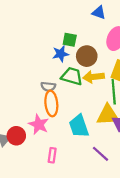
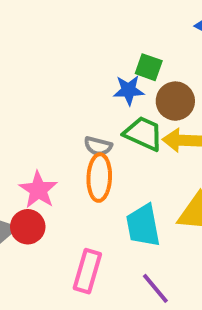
pink star: (39, 124) -> (38, 190), moved
purple line: (101, 154) -> (155, 288), moved
pink rectangle: (52, 155) -> (87, 271), size x1.5

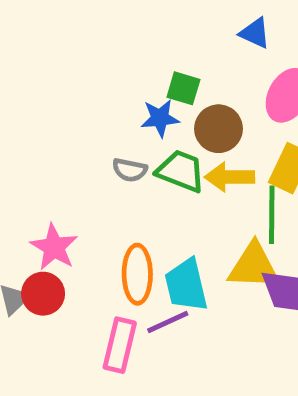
gray semicircle: (98, 146) -> (130, 170), moved
orange ellipse: (99, 178) -> (137, 274), moved
purple line: (155, 288) -> (168, 322), moved, turned -72

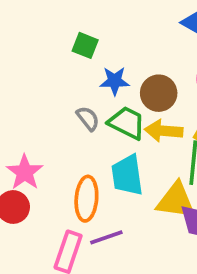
green square: (183, 88) -> (85, 45), moved
gray semicircle: (130, 170) -> (88, 118), turned -145
cyan trapezoid: (186, 285) -> (127, 175), moved

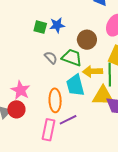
green square: (85, 45) -> (40, 27), moved
blue star: (115, 81) -> (57, 25), moved
yellow arrow: (164, 131) -> (93, 71), moved

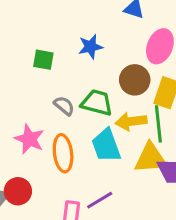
blue star: (57, 25) -> (91, 47), moved
brown circle: (87, 40) -> (135, 80), moved
pink star: (20, 90) -> (29, 139), moved
orange ellipse: (55, 100) -> (63, 153), moved

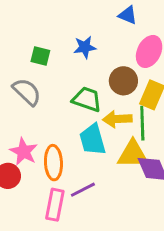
gray semicircle: (64, 106) -> (27, 92), moved, size x1.5
pink star: (29, 139) -> (24, 152), moved
orange ellipse: (63, 153) -> (53, 163), moved

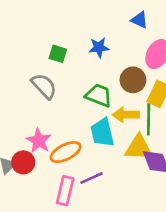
orange ellipse: (53, 163) -> (66, 152), turned 64

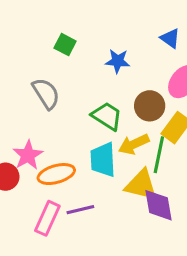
green square: (58, 54) -> (65, 45), moved
yellow arrow: (126, 115) -> (134, 144), turned -35

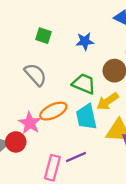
orange ellipse: (56, 174) -> (53, 111), moved

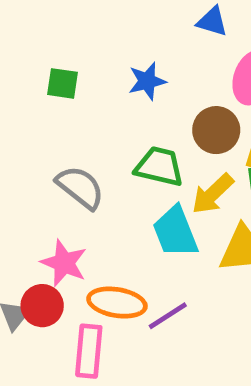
gray semicircle: (35, 75) -> (80, 187), moved
orange ellipse: (53, 111) -> (117, 303), moved, turned 44
pink rectangle: (52, 168) -> (89, 351), moved

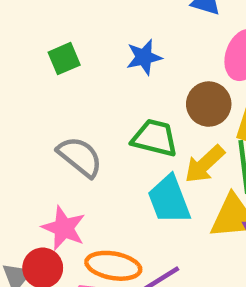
green square: (62, 83) -> (64, 59), turned -32

